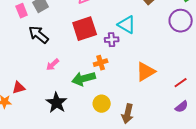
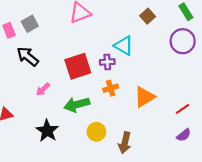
red square: (85, 29) -> (78, 66), moved
orange cross: (101, 63) -> (111, 88), moved

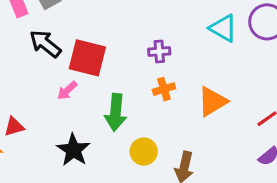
cyan triangle: (124, 46) -> (223, 28), moved
red square: (78, 66) -> (87, 58), moved, turned 32
green arrow: (77, 105) -> (116, 112), turned -70

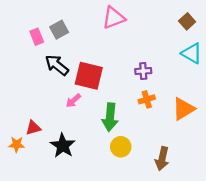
black star: (73, 150) -> (63, 146), moved
yellow circle: (144, 152) -> (121, 147), moved

